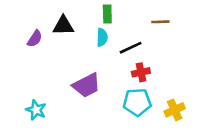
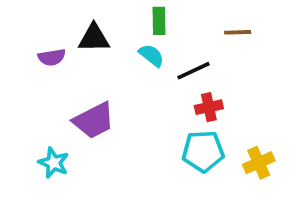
cyan semicircle: (102, 37) -> (151, 55), turned -54
purple semicircle: (35, 39) -> (52, 57), turned 48
purple trapezoid: (87, 85) -> (94, 121), moved

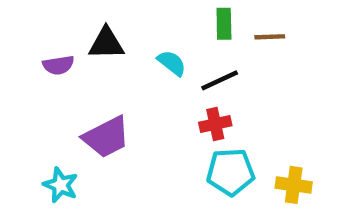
green rectangle: (159, 21) -> (224, 24), moved
red cross: (209, 107) -> (215, 124), moved
yellow cross: (259, 163) -> (294, 185), turned 32

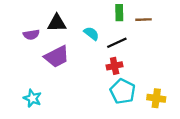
purple trapezoid: (106, 137) -> (57, 57), moved
cyan pentagon: (231, 172) -> (123, 91), turned 30

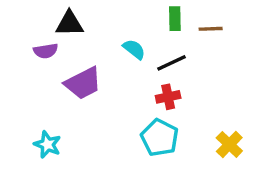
black triangle: (57, 23) -> (69, 24), moved
cyan pentagon: (123, 91) -> (160, 138), moved
yellow cross: (156, 98) -> (229, 144), turned 36

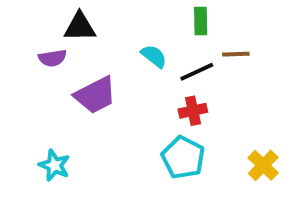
brown line: (211, 29) -> (236, 54), moved

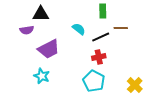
cyan star: (54, 165) -> (42, 76), moved

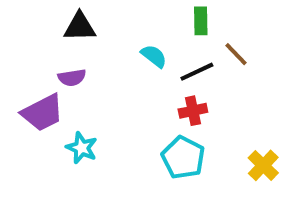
brown line: (121, 28) -> (236, 54), turned 48
purple semicircle: (27, 30) -> (72, 78), moved
purple trapezoid: (49, 49) -> (43, 113), moved

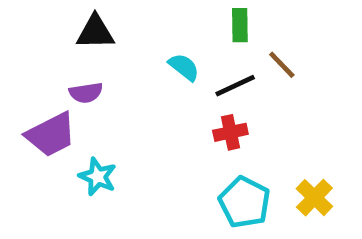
cyan pentagon: (183, 158) -> (244, 202), moved

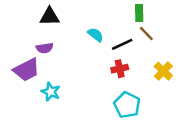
green rectangle: (240, 25) -> (139, 13), moved
yellow cross: (314, 198) -> (163, 71), moved

